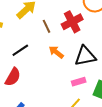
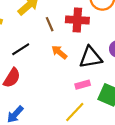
red cross: (72, 22) -> (77, 20), turned 30

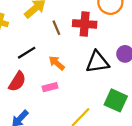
orange arrow: (59, 52) -> (57, 63), moved
pink rectangle: (83, 85) -> (50, 87), moved

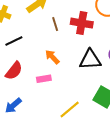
black line: (27, 53) -> (14, 41), moved

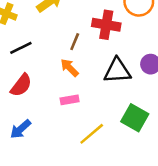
brown line: (55, 24) -> (75, 42), moved, turned 40
pink rectangle: (44, 79) -> (70, 100), moved

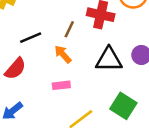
black line: (21, 48) -> (31, 38), moved

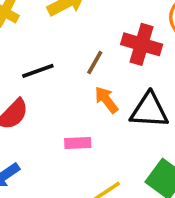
orange arrow: (63, 54) -> (106, 100), moved

